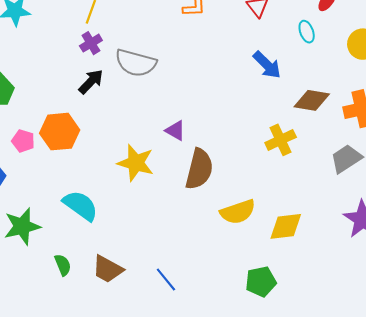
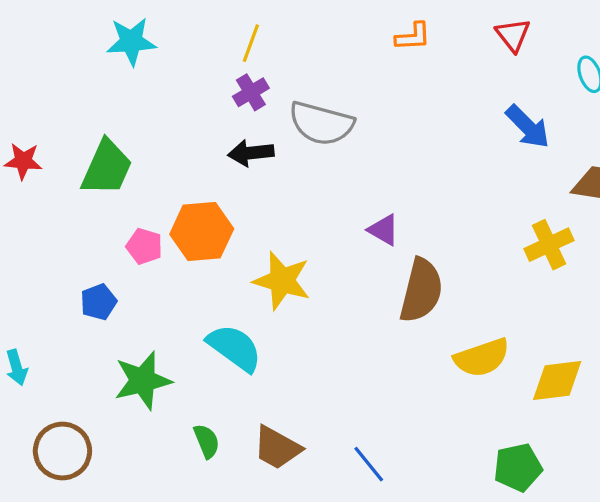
black arrow: (91, 82) -> (251, 153), turned -140
yellow star: (136, 163) -> (282, 281), moved

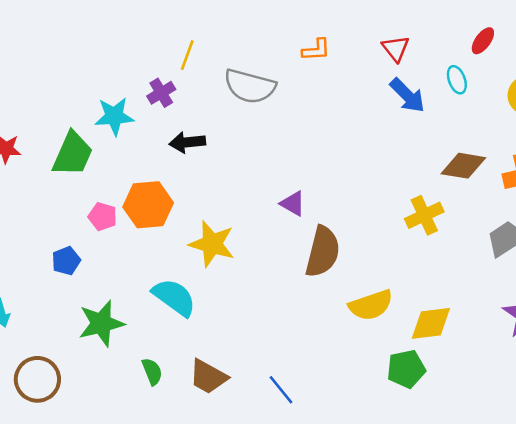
cyan star: (131, 41) -> (114, 116), moved
purple cross: (251, 92) -> (161, 93), moved
gray semicircle: (321, 123) -> (250, 86), moved
blue arrow: (528, 127) -> (407, 95), moved
green pentagon: (518, 467) -> (406, 369), moved

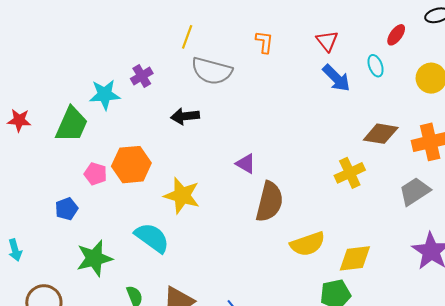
orange L-shape: (316, 50) -> (264, 42), turned -80
yellow line: (187, 55) -> (187, 37), moved
black arrow: (187, 142) -> (185, 116), moved

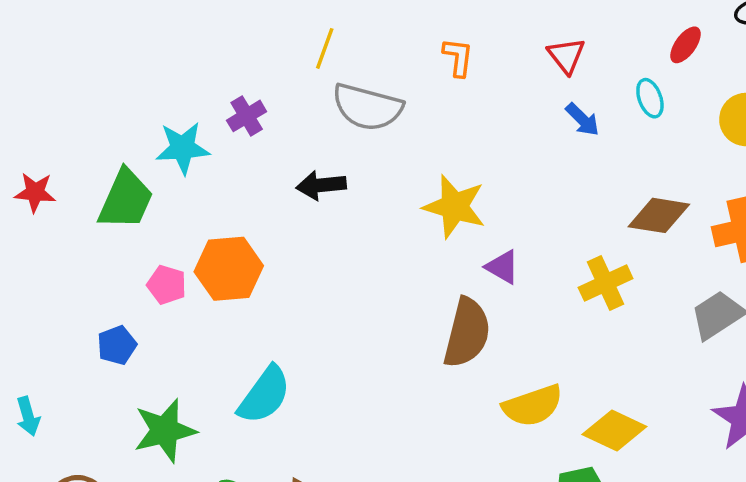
blue arrow: (336, 78) -> (582, 119), size x0.7
purple triangle: (246, 164) -> (502, 267), moved
yellow star: (182, 195) -> (454, 207), moved
cyan semicircle: (152, 238) -> (264, 395), turned 90
yellow diamond: (355, 258) -> (614, 430), turned 32

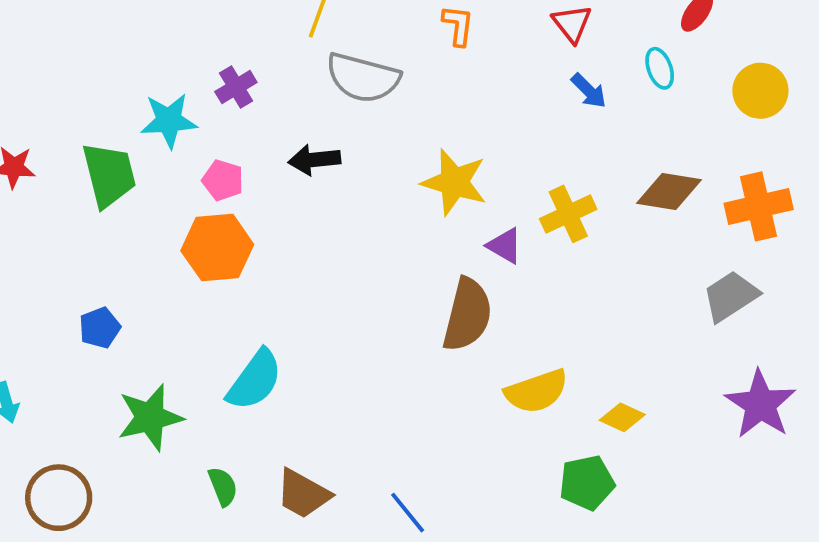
green trapezoid: (126, 199) -> (109, 175), turned -38
yellow cross: (606, 283) -> (568, 214), moved
pink pentagon: (167, 285) -> (223, 180), moved
yellow diamond: (614, 430) -> (622, 417), size x0.7

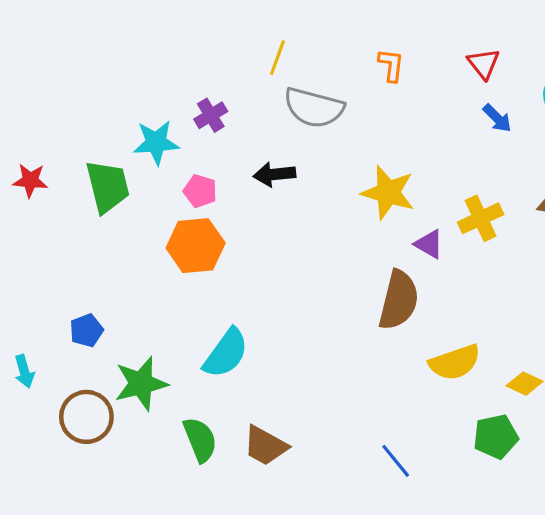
blue pentagon: (100, 328) -> (86, 330), moved
green semicircle: (223, 486) -> (200, 440), size x1.4
brown circle: (59, 498) -> (86, 417), moved
blue line: (408, 513) -> (396, 461), moved

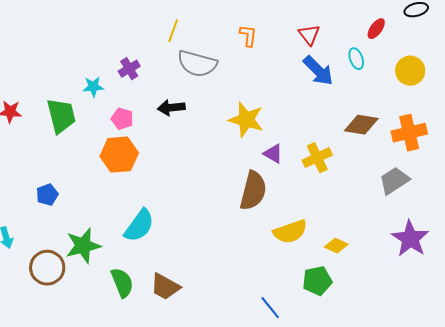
blue arrow: (497, 118) -> (318, 71), size x1.6
cyan star: (156, 143) -> (93, 87), size x0.7
yellow cross: (481, 218) -> (317, 158), moved
blue pentagon: (86, 330) -> (47, 195), moved
blue line: (396, 461) -> (270, 308), moved

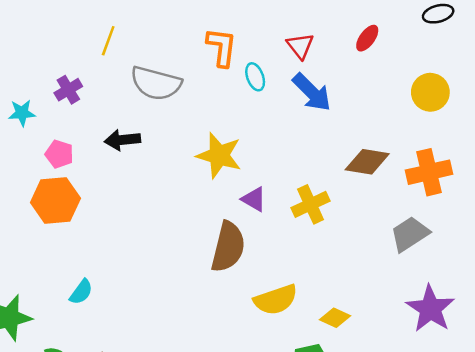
red ellipse: (376, 29) -> (367, 38), moved
yellow line: (173, 31) -> (108, 41), moved
orange L-shape: (248, 36) -> (222, 47), size x1.4
cyan ellipse: (356, 59) -> (255, 77), moved
cyan semicircle: (139, 226) -> (81, 292), size x0.6

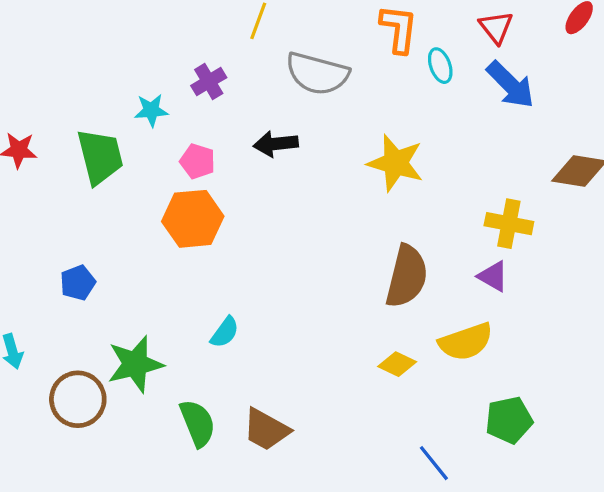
purple triangle: (254, 199) -> (493, 276), moved
yellow cross: (311, 204) -> (509, 224), turned 36
yellow diamond: (335, 318) -> (397, 364), moved

